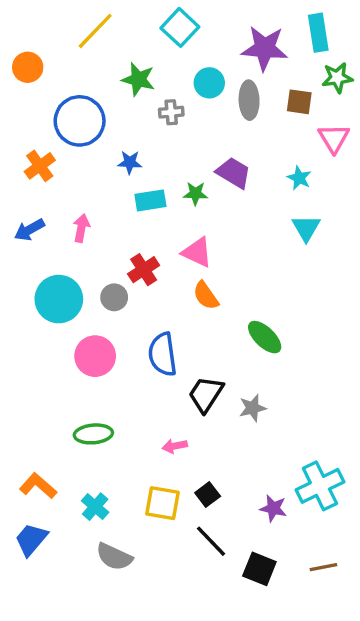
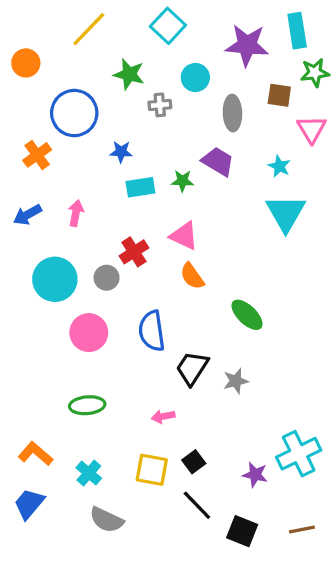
gray ellipse: (249, 100) -> (232, 113), moved
cyan triangle: (306, 228) -> (286, 213), size x1.5

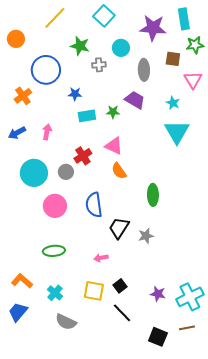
green ellipse: (247, 315) -> (153, 195), turned 45
cyan cross: (299, 454) -> (190, 297), moved
black square: (242, 531) -> (158, 337), moved

